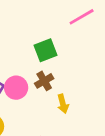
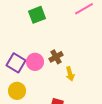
green square: (45, 50) -> (37, 15), moved

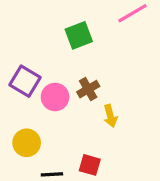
green square: (37, 15) -> (79, 35), moved
purple square: (16, 63) -> (25, 81), moved

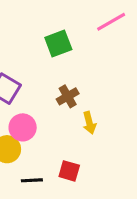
pink circle: (55, 97) -> (23, 127), moved

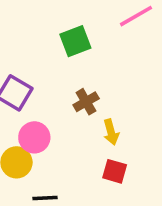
red square: (69, 171) -> (115, 171), moved

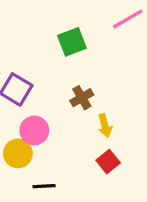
red square: (115, 171) -> (108, 162), turned 35

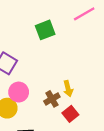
brown cross: (82, 98) -> (52, 99), moved

